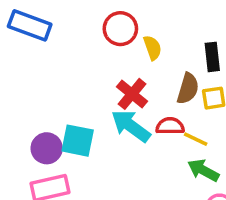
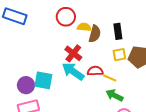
yellow semicircle: (152, 48) -> (84, 27), turned -64
brown semicircle: (188, 89) -> (95, 34), moved

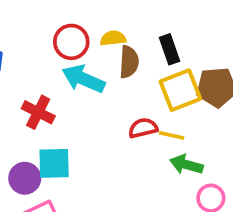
yellow semicircle: (84, 27) -> (113, 38), moved
red cross: (73, 53) -> (38, 112), moved
yellow square: (119, 55) -> (180, 90), size x1.6
cyan arrow: (73, 71) -> (83, 79), moved

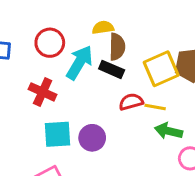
red circle: (71, 42) -> (50, 43), moved
black rectangle: (170, 49) -> (112, 69), moved, turned -45
cyan arrow: (83, 79) -> (79, 62), turned 100
purple circle: (25, 178) -> (92, 138), moved

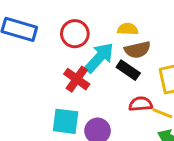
brown semicircle: (117, 47) -> (137, 50), turned 65
red cross: (43, 92) -> (77, 79), moved

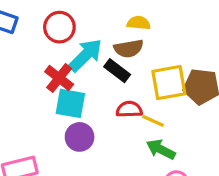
yellow semicircle: (128, 29) -> (139, 23), moved
cyan square: (66, 121) -> (70, 103), moved

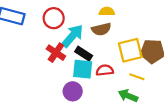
black rectangle: (117, 71) -> (84, 54), moved
cyan square: (70, 103) -> (83, 69), moved
yellow line: (153, 121) -> (137, 77), moved

